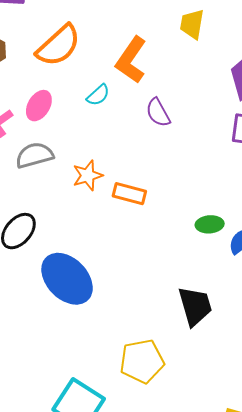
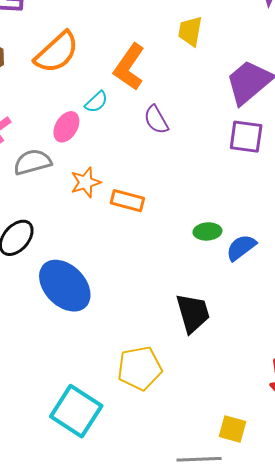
pink ellipse: (39, 106) -> (66, 127), moved

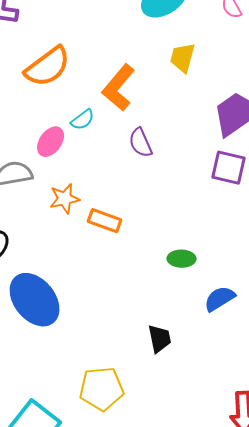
blue semicircle: (241, 247) -> (220, 299), moved
black trapezoid: (193, 313) -> (160, 339), size x0.7

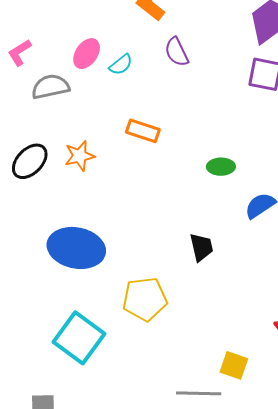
cyan semicircle: (83, 120) -> (121, 65), moved
orange star: (65, 199) -> (80, 156), moved
blue ellipse: (35, 300) -> (76, 248), moved, turned -38

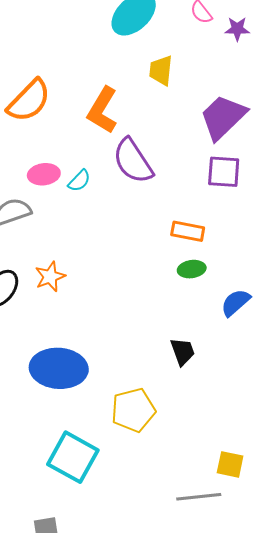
purple semicircle: (177, 52) -> (133, 161), size x1.6
pink ellipse: (87, 54) -> (44, 174), turned 56
orange rectangle: (143, 131) -> (188, 231), moved

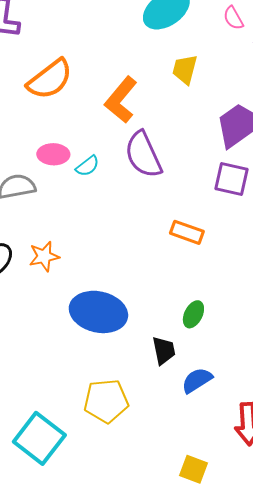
green ellipse: (192, 269) -> (193, 314), moved, turned -64
blue semicircle: (236, 303) -> (197, 380), moved
blue ellipse: (59, 368) -> (98, 312), moved

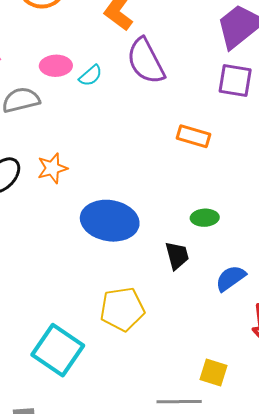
green ellipse: (193, 314) -> (205, 218), turned 64
blue semicircle: (197, 380) -> (231, 278), moved

